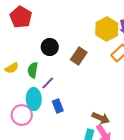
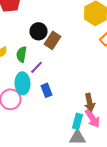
brown rectangle: (79, 56) -> (52, 40), moved
brown arrow: (101, 118) -> (90, 102), turned 54

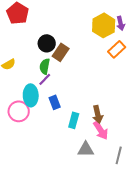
green semicircle: (22, 54) -> (45, 66), moved
cyan rectangle: (78, 121) -> (74, 120), moved

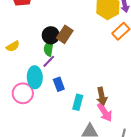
black circle: (47, 43) -> (51, 35), moved

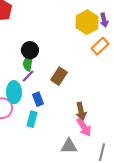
brown rectangle: (65, 34) -> (59, 76), moved
cyan rectangle: (78, 102) -> (32, 119), moved

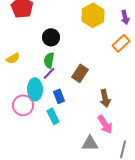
yellow hexagon: (87, 22) -> (93, 15), moved
black circle: (30, 50) -> (51, 37), moved
brown arrow: (81, 111) -> (105, 98), moved
cyan rectangle: (32, 119) -> (53, 116), turned -42

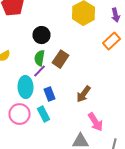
brown rectangle: (80, 73) -> (60, 59), moved
brown arrow: (105, 98) -> (84, 94), moved, turned 48
pink circle: (23, 105) -> (20, 114), moved

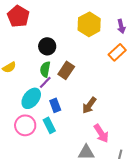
cyan ellipse: (26, 87) -> (31, 98), turned 40

